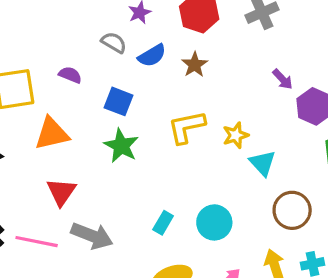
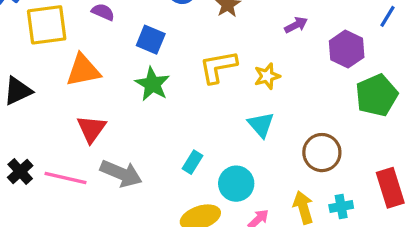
purple arrow: (283, 79) -> (296, 25), moved, turned -75
cyan triangle: (262, 163) -> (261, 125), moved
cyan circle: (214, 222) -> (236, 184), moved

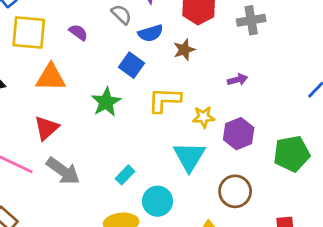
blue square: (151, 40) -> (131, 65), moved
purple hexagon: (347, 49) -> (239, 134), moved
cyan triangle: (261, 125) -> (189, 157), size x1.4

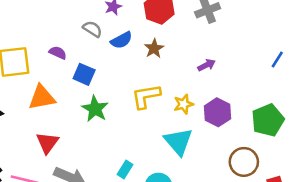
blue square: (131, 65) -> (84, 74), moved
brown circle: (235, 191) -> (244, 162), moved

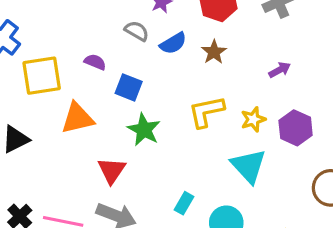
red triangle: (47, 143) -> (112, 170), moved

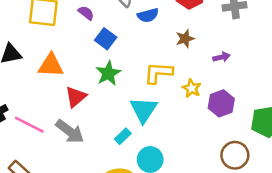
brown star: (214, 52) -> (185, 39), moved
orange triangle: (77, 118) -> (51, 65), moved
yellow star: (253, 119) -> (192, 88), turned 30
cyan triangle: (249, 166) -> (143, 110), moved

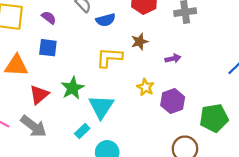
blue square: (106, 39) -> (48, 48), moved, turned -30
green star: (108, 73) -> (72, 88), moved
yellow L-shape: (158, 73) -> (109, 57), moved

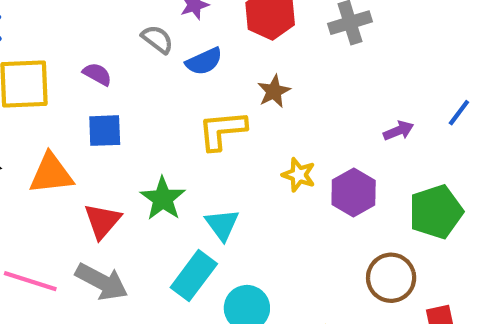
purple arrow: (173, 59) -> (398, 131), moved
cyan triangle: (101, 107) -> (222, 225), size x0.7
cyan rectangle: (82, 131) -> (194, 276), size x1.6

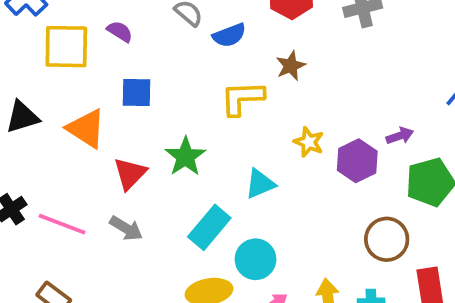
purple semicircle: (97, 74) -> (120, 31), moved
purple arrow: (398, 131) -> (400, 136), moved
orange triangle: (51, 174) -> (86, 129), turned 36
cyan triangle: (222, 225) -> (260, 184), moved, turned 40
gray arrow: (102, 282) -> (126, 228), size x0.7

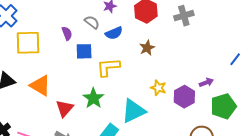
purple semicircle: (120, 31) -> (67, 33), moved, turned 40
blue square: (137, 93) -> (84, 51), moved
yellow L-shape: (242, 98) -> (108, 67), moved
cyan triangle: (260, 184) -> (134, 111), size x1.5

